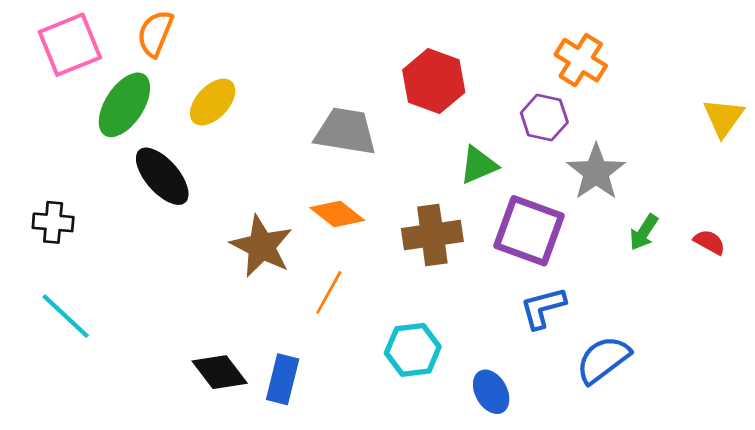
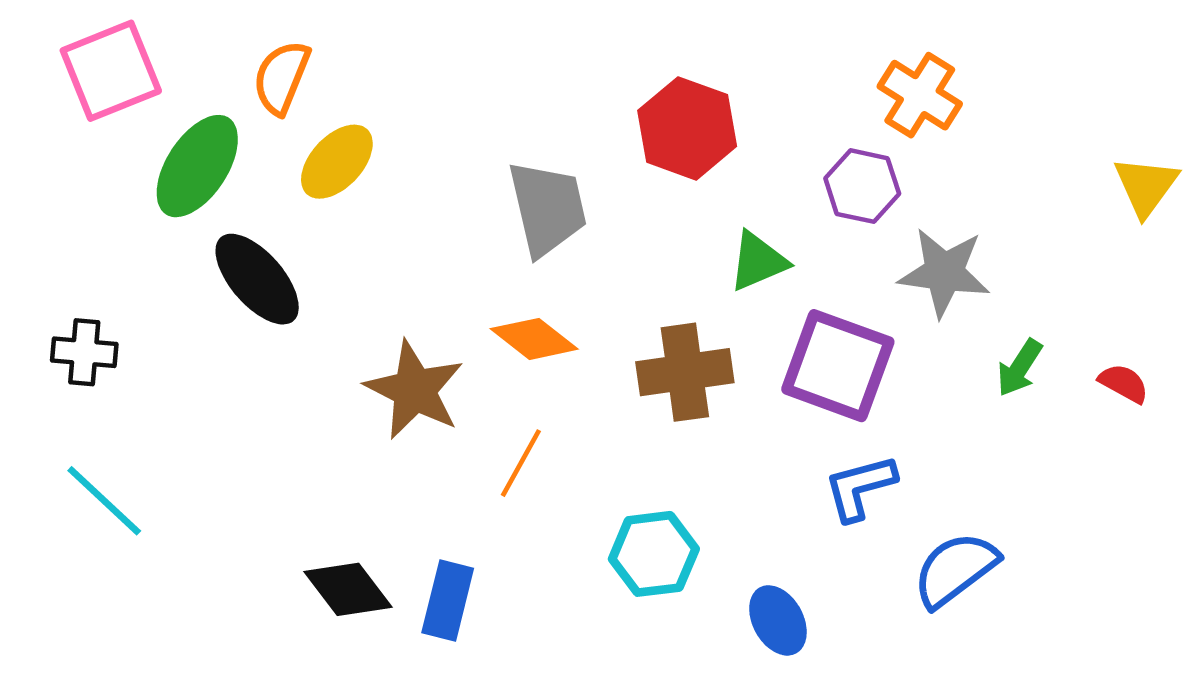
orange semicircle: (155, 33) -> (281, 77), moved
gray trapezoid: (346, 131) -> (547, 208), turned 68
gray star: (596, 172) -> (944, 272), turned -30

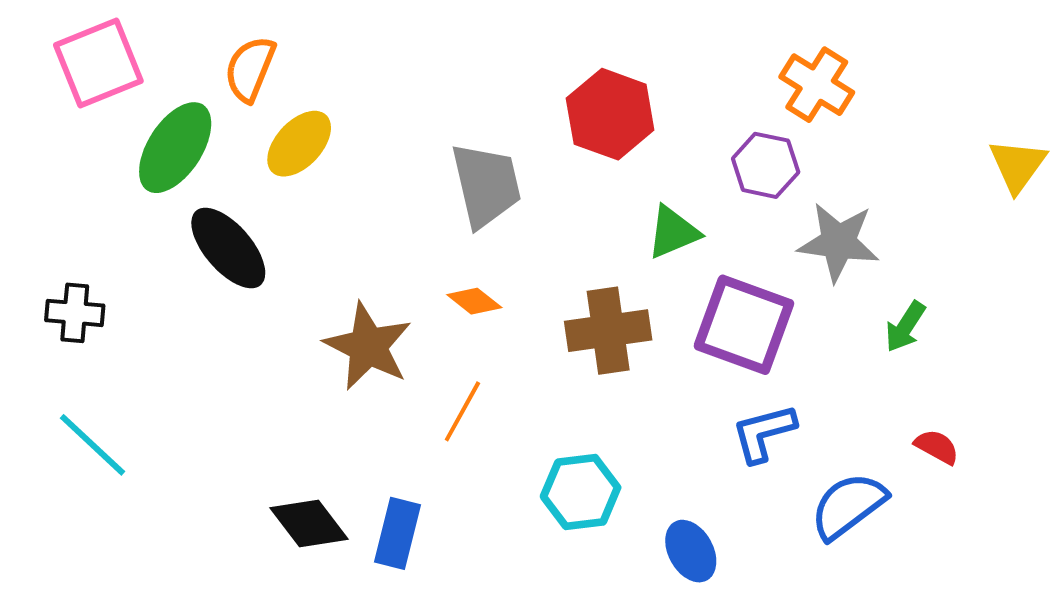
orange diamond: (534, 339) -> (474, 301), size x0.7
red semicircle: (1124, 383) -> (937, 447), moved

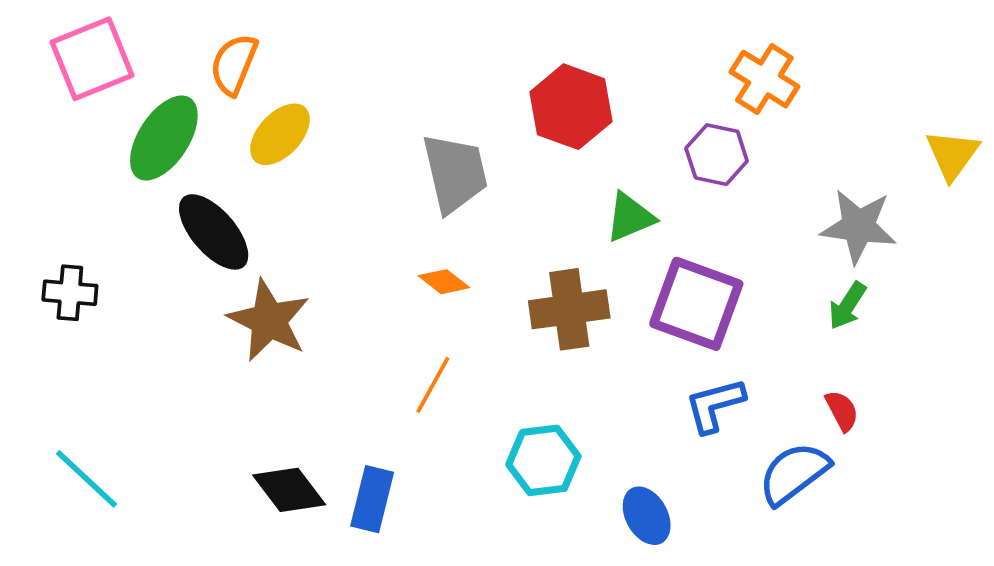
gray star: (838, 242) -> (858, 226), moved
brown star: (368, 346) -> (269, 320), moved
cyan line: (92, 445) -> (86, 479), moved
red semicircle: (937, 447) -> (842, 411), moved, turned 33

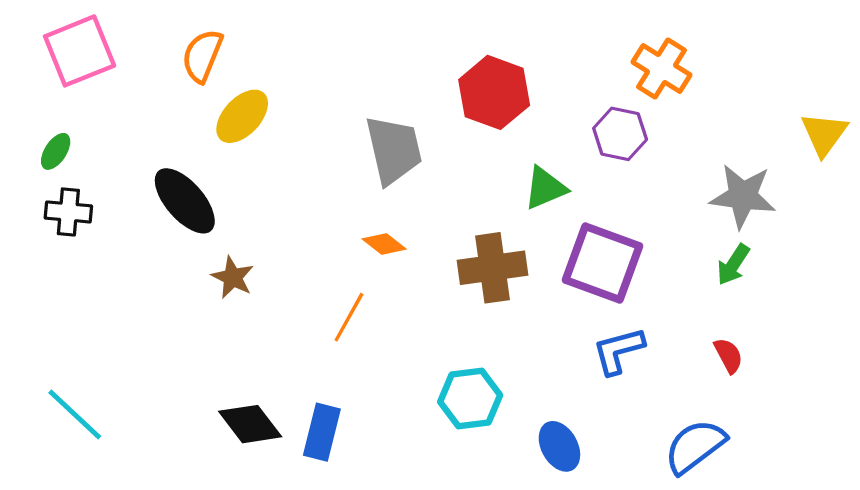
green ellipse: (164, 138) -> (56, 151), moved, size x0.5
black cross: (70, 293) -> (68, 212), moved
brown star: (269, 320) -> (233, 277), size x0.6
orange line: (433, 385) -> (349, 317), moved
blue semicircle: (794, 473) -> (695, 446), moved

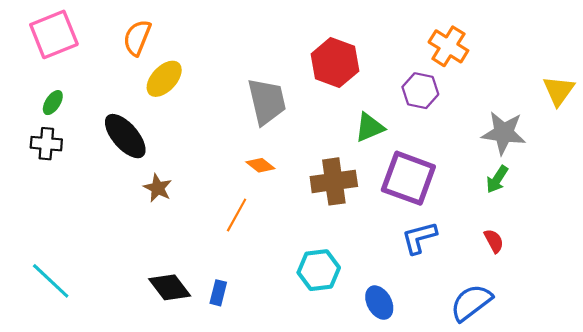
green ellipse: (56, 151) -> (53, 103), moved
blue rectangle: (322, 432) -> (218, 293), size x0.7

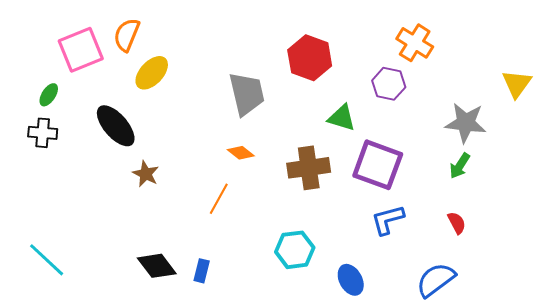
pink square: (54, 34) -> (81, 50), moved
green triangle: (370, 127) -> (342, 118), turned 40

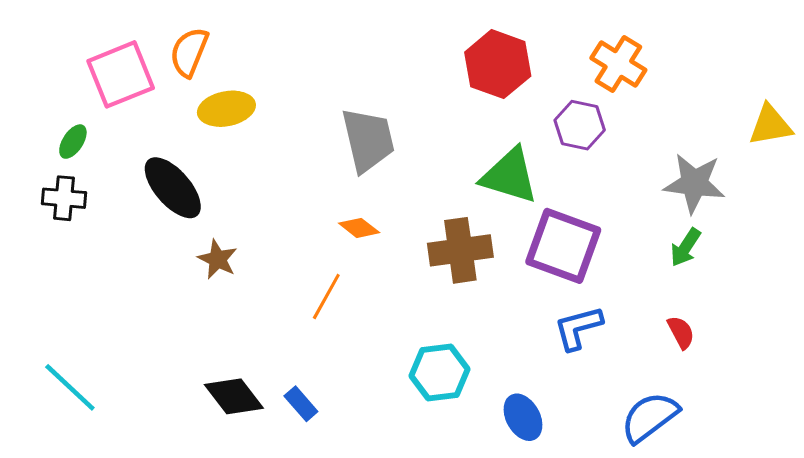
red hexagon: (310, 58) -> (498, 64), moved
yellow ellipse: (152, 73) -> (226, 109), turned 36
yellow triangle: (517, 84) -> (770, 125), turned 44
green triangle: (342, 118) -> (510, 176), size x1.4
blue rectangle: (202, 271) -> (301, 404), turned -55

